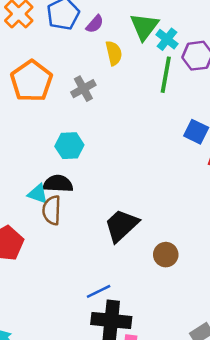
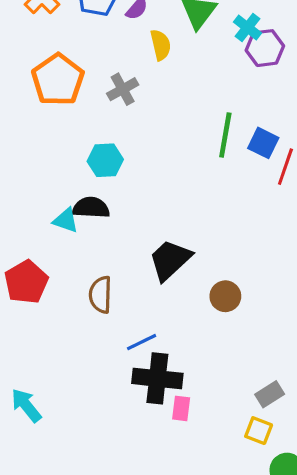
cyan cross: (167, 39) -> (247, 28), moved
green line: (166, 75) -> (225, 135), moved
brown semicircle: (52, 210) -> (100, 295), moved

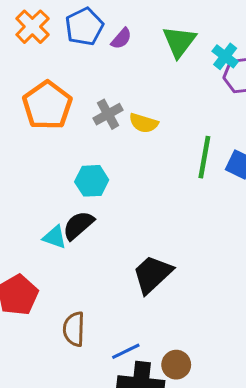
yellow semicircle: (161, 45) -> (144, 123), moved, turned 120
black semicircle: (91, 208) -> (78, 225), turned -44
brown semicircle: (100, 295) -> (74, 329), moved
brown circle: (225, 296) -> (176, 365), moved

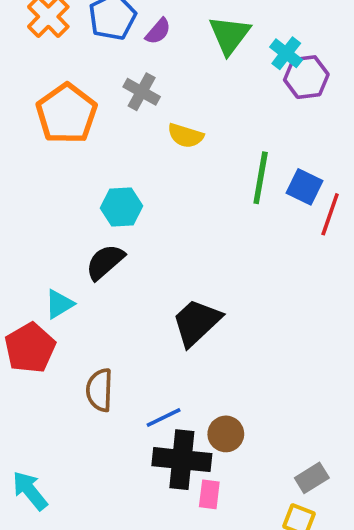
gray cross: (108, 114) -> (142, 92), moved, turned -32
cyan triangle: (55, 237) -> (59, 304), moved, turned -50

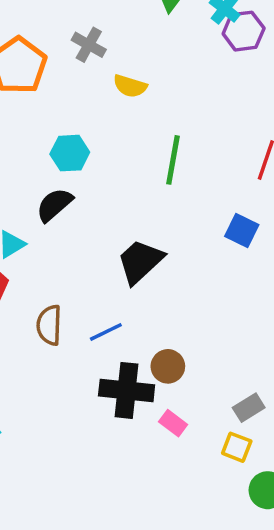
green line: (261, 178) -> (173, 160), moved
blue square: (304, 187) -> (242, 231), moved
blue line: (164, 417) -> (106, 332), moved
pink rectangle: (209, 494) -> (173, 423), moved, turned -60

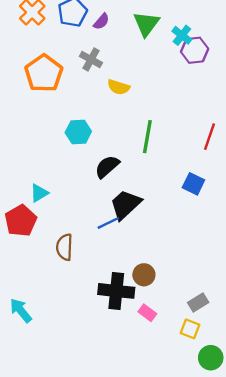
black semicircle: (54, 205) -> (107, 167), moved
blue line: (106, 332) -> (108, 223), moved

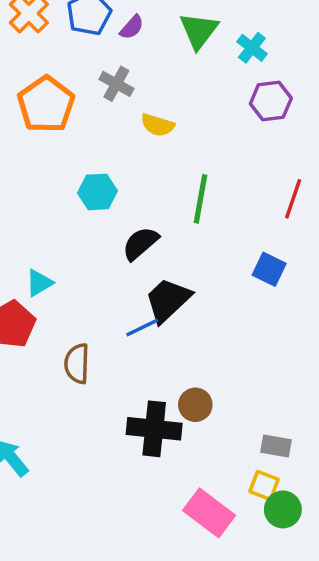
purple hexagon: (195, 50) -> (271, 101), moved
gray rectangle: (198, 302) -> (276, 446), turned 42
pink rectangle: (147, 313) -> (209, 513), moved, size x1.8
green circle: (211, 358) -> (283, 509), moved

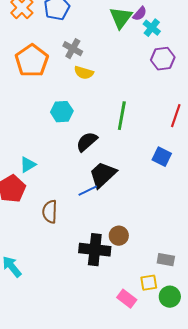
purple semicircle: (132, 27) -> (140, 14), moved
yellow semicircle: (158, 125) -> (84, 73), moved
yellow square: (264, 485) -> (149, 283), moved, turned -30
pink rectangle: (209, 513) -> (127, 299), size x0.7

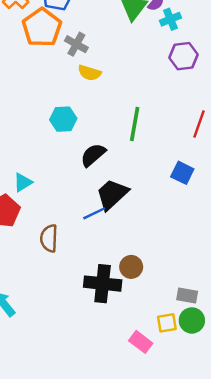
cyan cross: (152, 28) -> (170, 19), turned 30
orange pentagon: (32, 61) -> (42, 28), moved
green circle: (170, 297) -> (192, 320), moved

